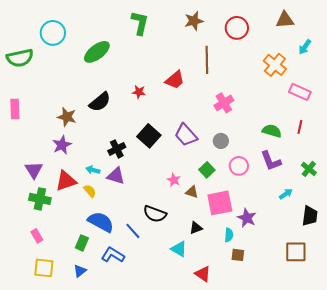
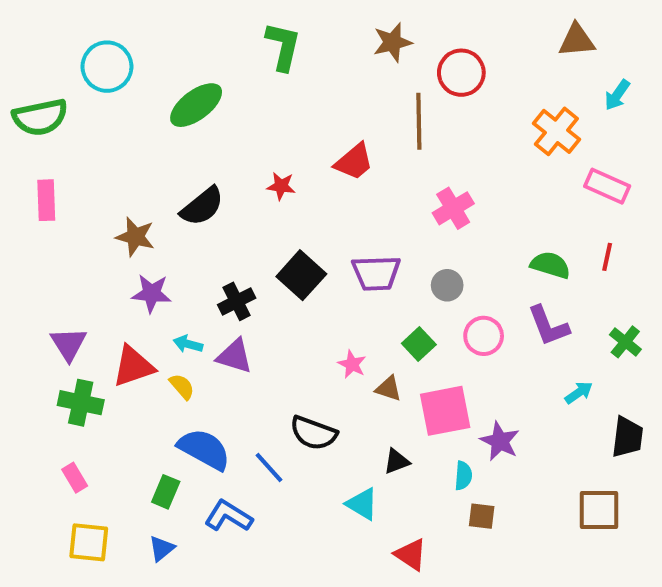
red circle: (237, 28) -> (461, 73), moved
pink rectangle: (15, 109) -> (46, 200), moved
purple trapezoid: (186, 135) -> (376, 273), turned -50
purple star: (62, 145) -> (152, 293), moved, turned 30

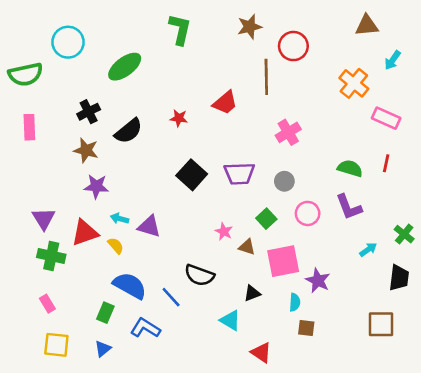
black cross: (237, 301) -> (89, 112), moved
green cross: (625, 342) -> (404, 234), moved

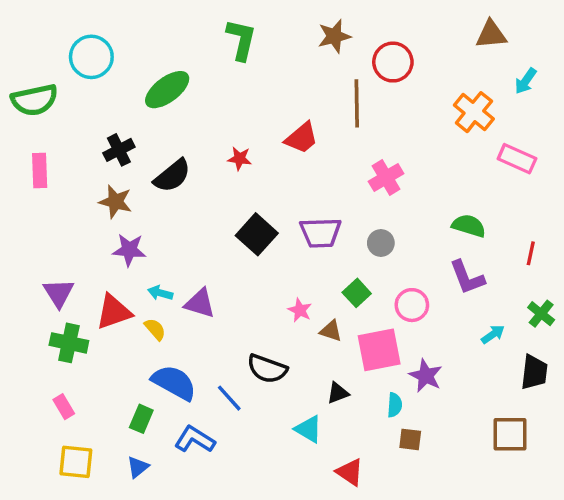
red line: (386, 163) -> (531, 253), moved
pink circle: (308, 213) -> (412, 305), moved

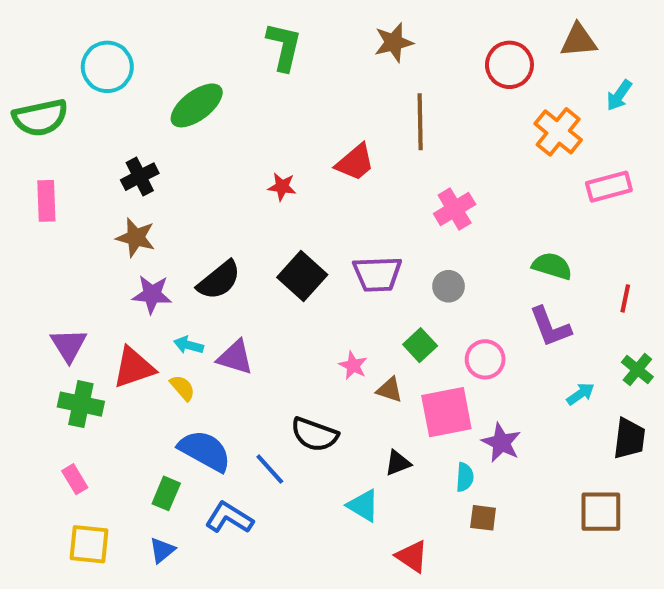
red circle: (393, 62) -> (509, 65), moved
pink rectangle: (517, 159) -> (609, 187), turned -39
black semicircle: (172, 176) -> (219, 280), moved

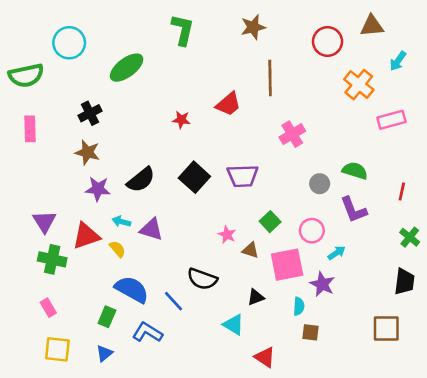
gray circle: (449, 286) -> (320, 184), moved
cyan arrow: (581, 394) -> (337, 253), moved

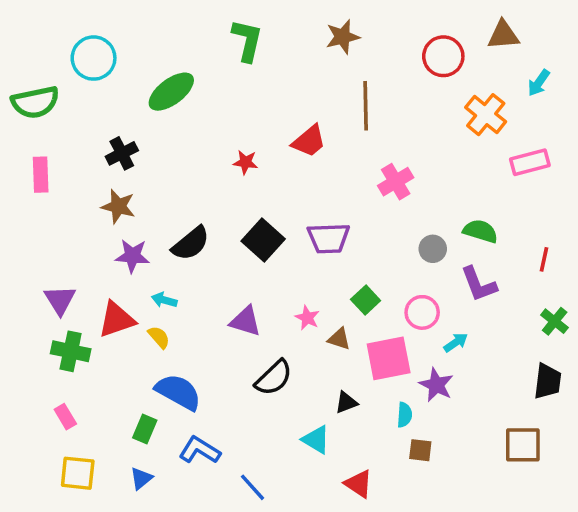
purple triangle: (151, 229) -> (245, 321), moved
black semicircle: (202, 279) -> (274, 378), turned -64
blue line: (174, 301) -> (253, 487), moved

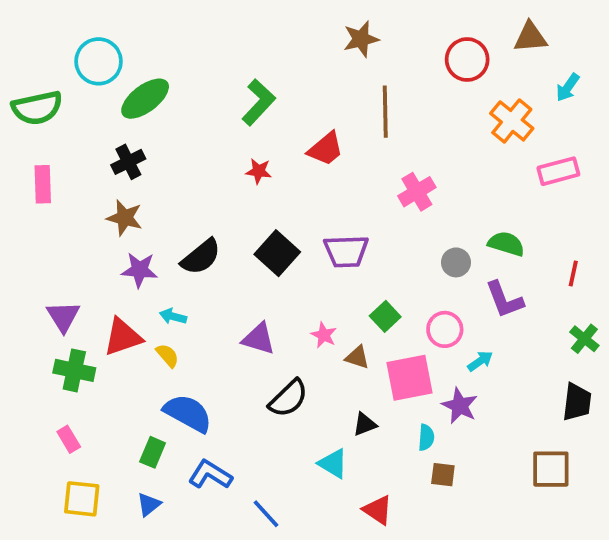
green L-shape: (247, 40) -> (259, 102), moved, turned 30
green ellipse: (171, 92) -> (145, 99), moved

